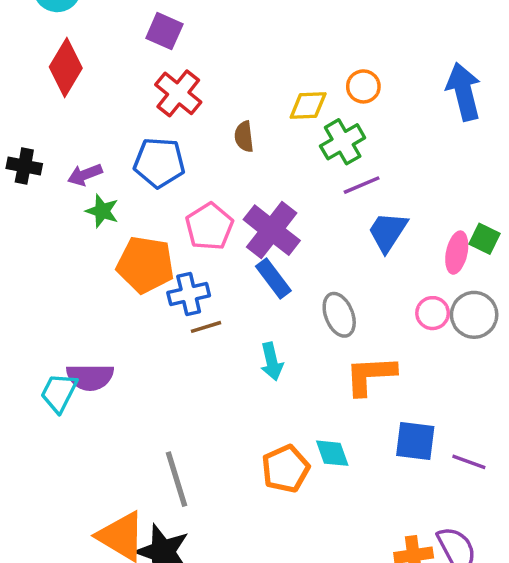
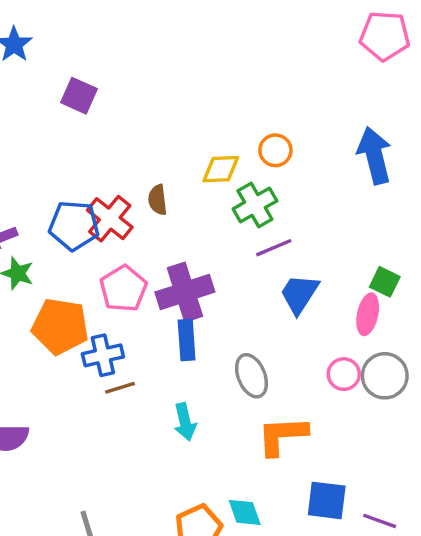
red cross: (178, 93) -> (110, 219), moved
purple cross: (272, 230) -> (185, 292), turned 34
green square: (484, 239) -> (385, 282), moved
blue rectangle: (273, 278) -> (187, 340), turned 33

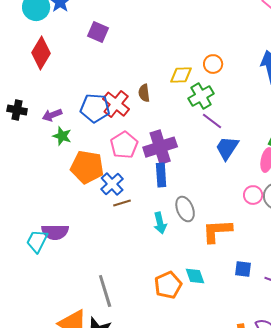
purple line: (274, 248) -> (212, 121), turned 60
blue cross: (103, 355) -> (112, 184), turned -30
gray ellipse: (252, 376) -> (185, 209), moved
blue square: (327, 500) -> (243, 269), size x0.7

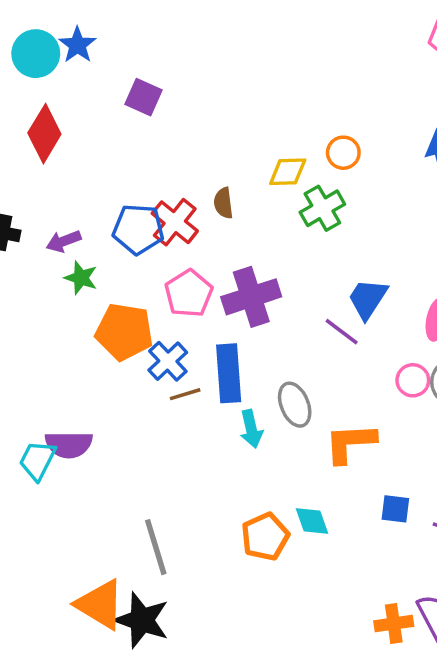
purple line: (212, 121) -> (342, 332), moved
blue rectangle: (161, 175) -> (229, 373), moved, size x1.4

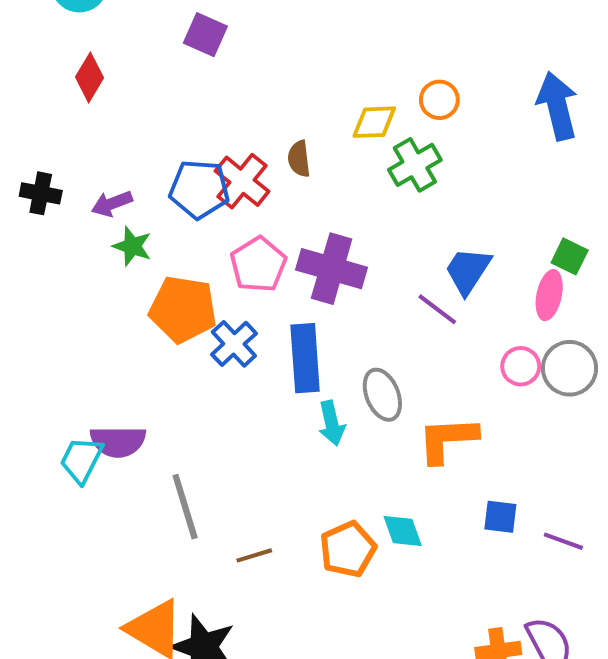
red diamond: (44, 134) -> (89, 77), size x0.7
purple cross: (251, 297) -> (332, 269), turned 34
brown line: (185, 394) -> (254, 555), moved
gray line: (156, 547) -> (185, 507), moved

